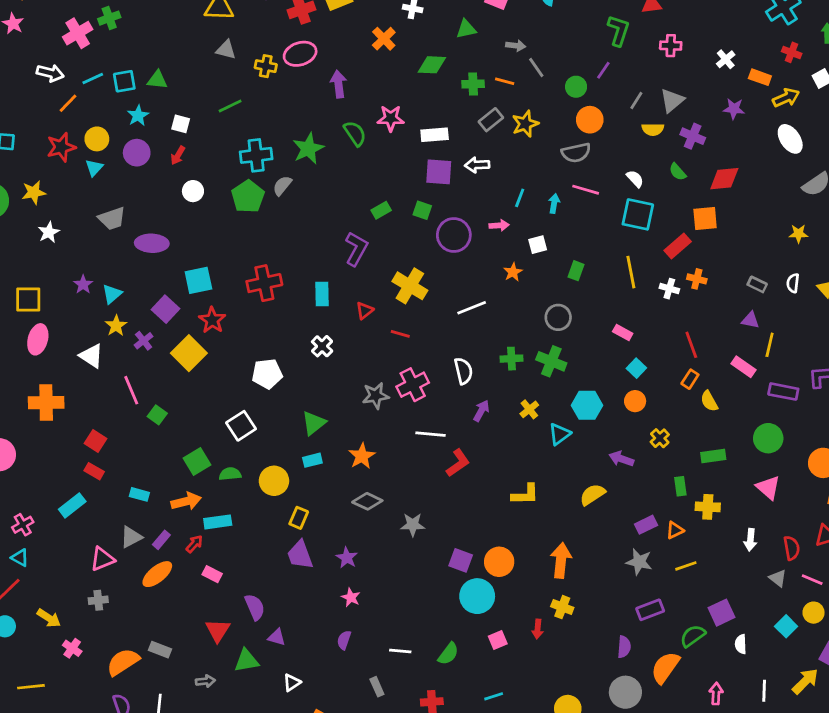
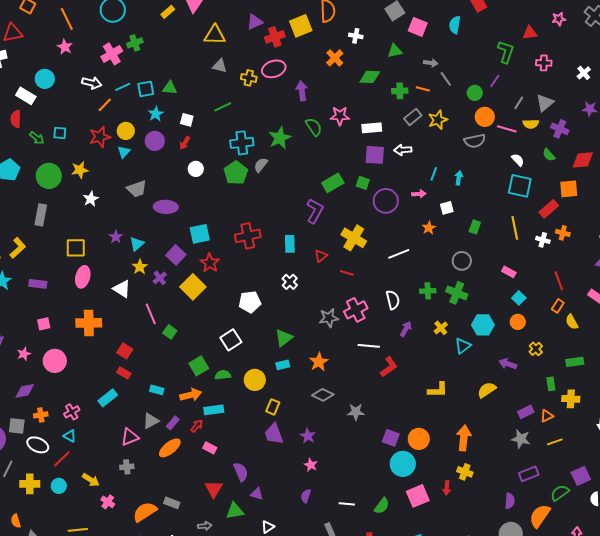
pink line: (586, 190) -> (507, 129), moved
green rectangle: (381, 210) -> (333, 183), size x1.5
pink square: (498, 640) -> (418, 496), size x1.6

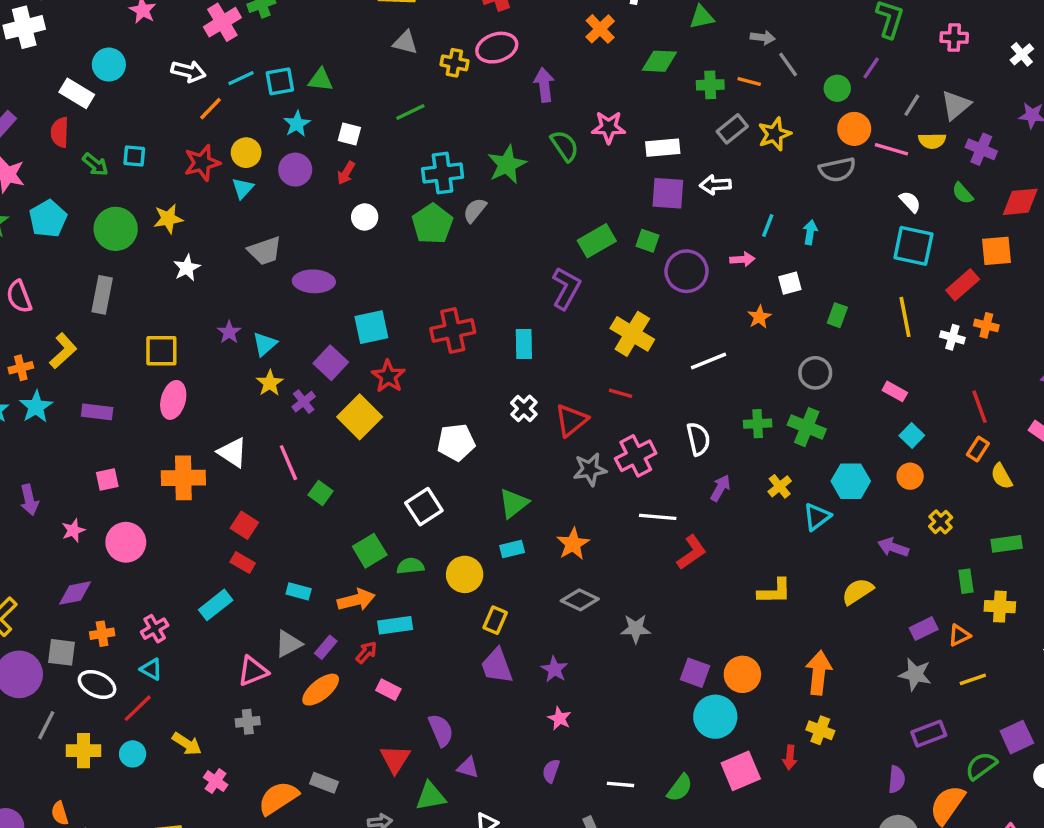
red triangle: (321, 256) -> (571, 420), moved, size x1.5
white triangle: (122, 289) -> (233, 452), moved

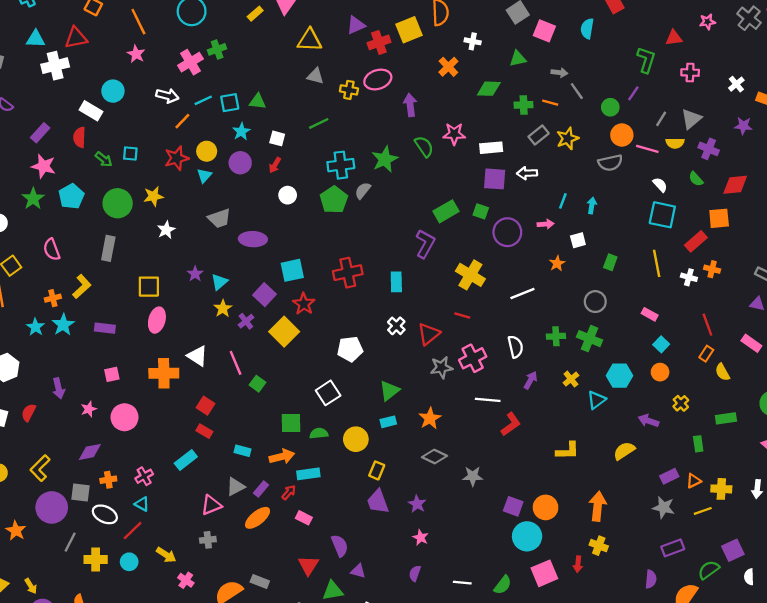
green square: (370, 551) -> (291, 423), turned 30
yellow cross: (1000, 607) -> (721, 489), moved

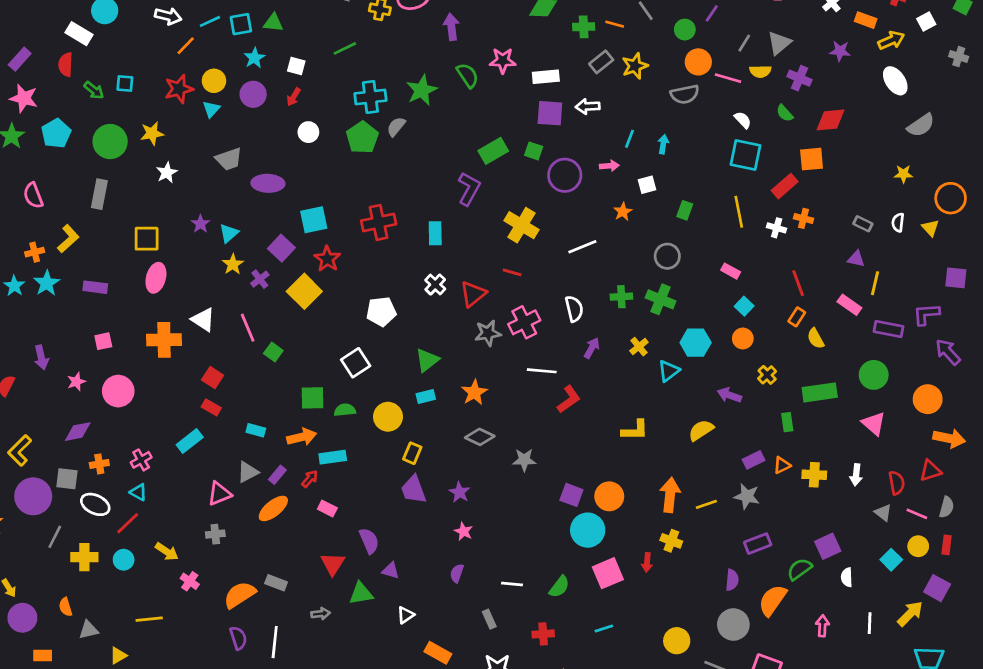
green rectangle: (726, 418) -> (820, 392), size x1.4
yellow line: (703, 511) -> (706, 504), moved

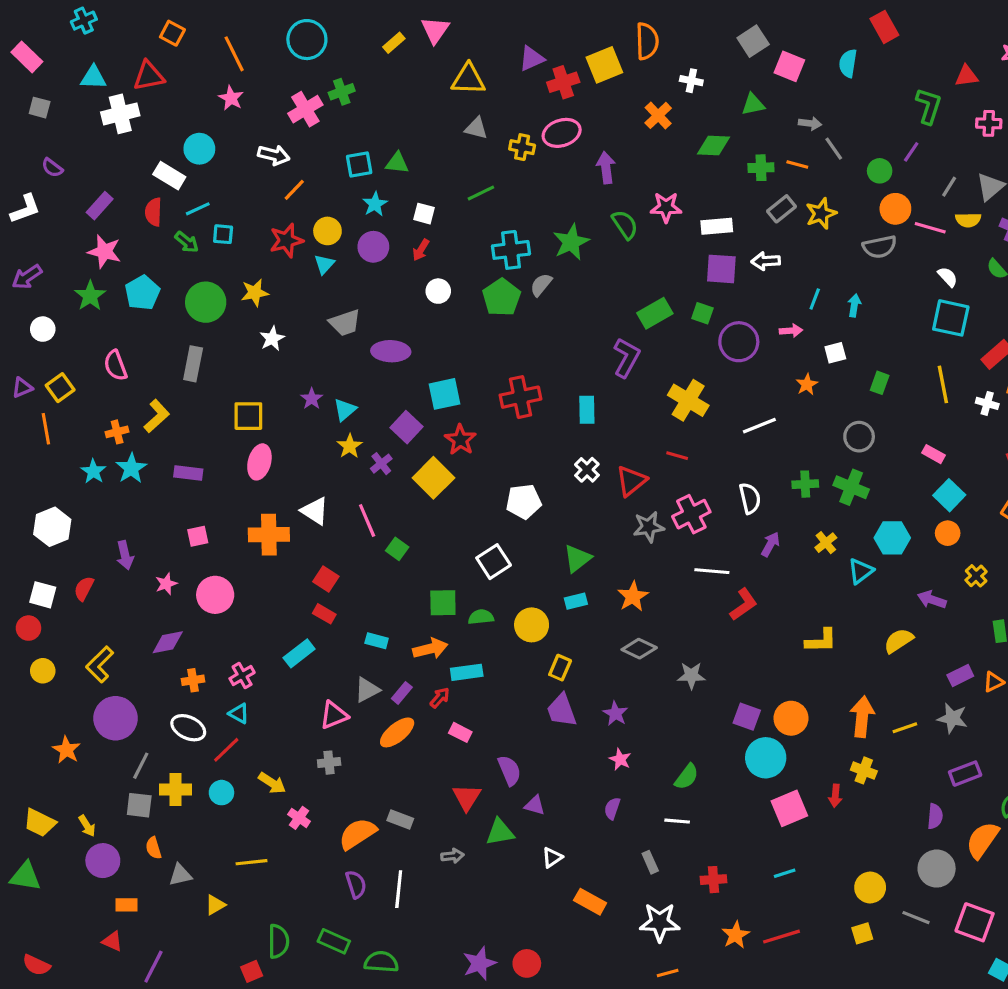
cyan line: (210, 21) -> (198, 209), moved
cyan square: (744, 306) -> (949, 495), size x1.4
gray square: (67, 479) -> (139, 805), moved
green semicircle: (559, 587) -> (687, 777), moved

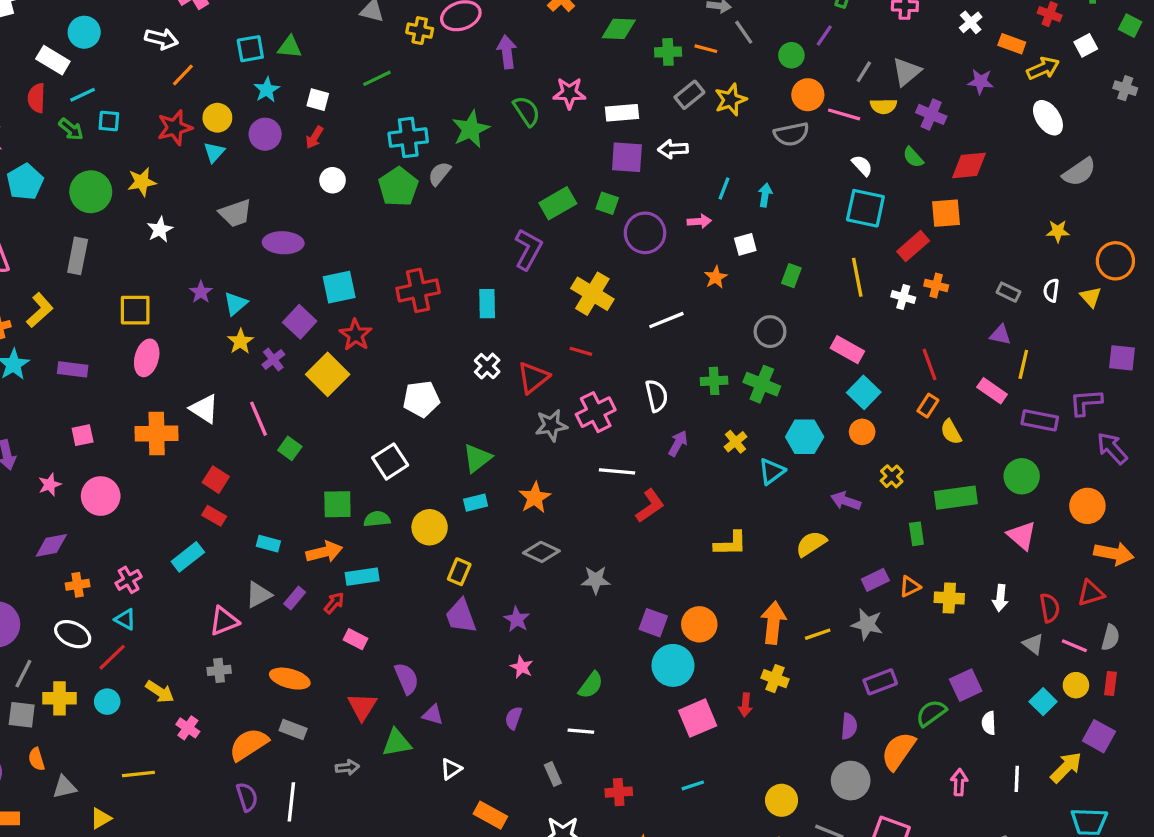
pink rectangle: (933, 454) -> (847, 350), size x1.4
orange ellipse: (397, 732) -> (290, 679), moved, turned 54

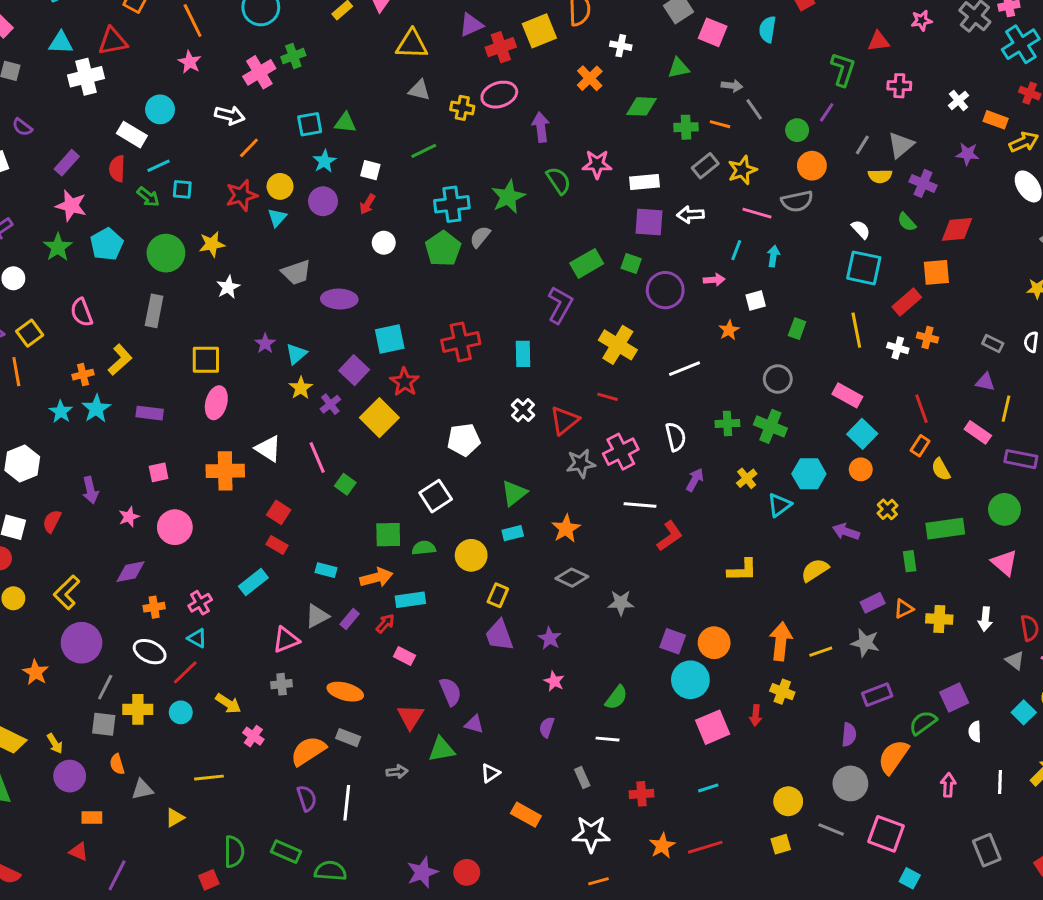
pink line: (844, 114) -> (757, 213), moved

